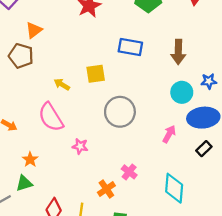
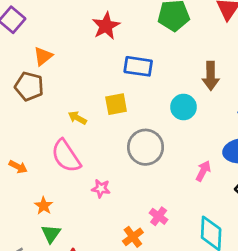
blue rectangle: (130, 47) -> (138, 66), moved
cyan circle: (182, 92) -> (183, 107), moved
green triangle: (24, 183) -> (51, 234), moved, turned -36

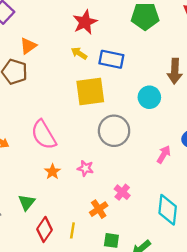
yellow square: (116, 104) -> (90, 92), size x1.5
yellow arrow: (77, 118) -> (79, 53), moved
pink star: (101, 188) -> (85, 168), moved
orange star: (44, 206) -> (52, 172), moved

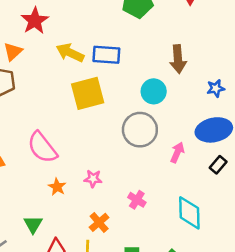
red star: (85, 22) -> (35, 21), moved
yellow arrow: (79, 53) -> (70, 53), size x1.5
gray circle: (114, 131) -> (140, 130), moved
orange cross: (99, 209) -> (99, 222), moved

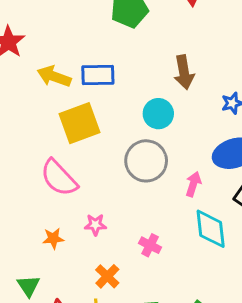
pink semicircle: (42, 147) -> (59, 178), moved
orange star: (57, 187) -> (53, 238), turned -30
cyan diamond: (189, 213) -> (211, 229), moved

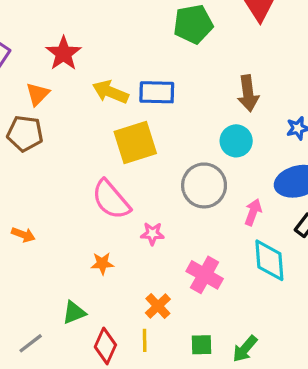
cyan circle: (158, 114) -> (236, 141), moved
pink star: (95, 225) -> (152, 234), moved
pink cross: (150, 245) -> (205, 275), size x1.5
green triangle: (29, 286) -> (74, 313), turned 40

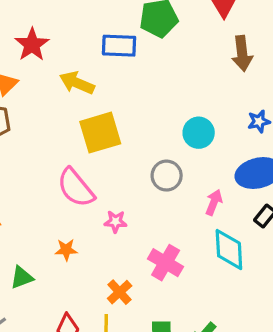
blue rectangle: (157, 92) -> (119, 46), moved
brown arrow: (248, 93) -> (242, 53), moved
gray circle: (204, 185) -> (167, 176), size x0.7
green triangle: (74, 313) -> (22, 277), moved

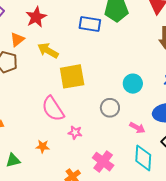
yellow arrow: (77, 83) -> (48, 51), moved
pink arrow: (214, 202) -> (137, 128), turned 91

